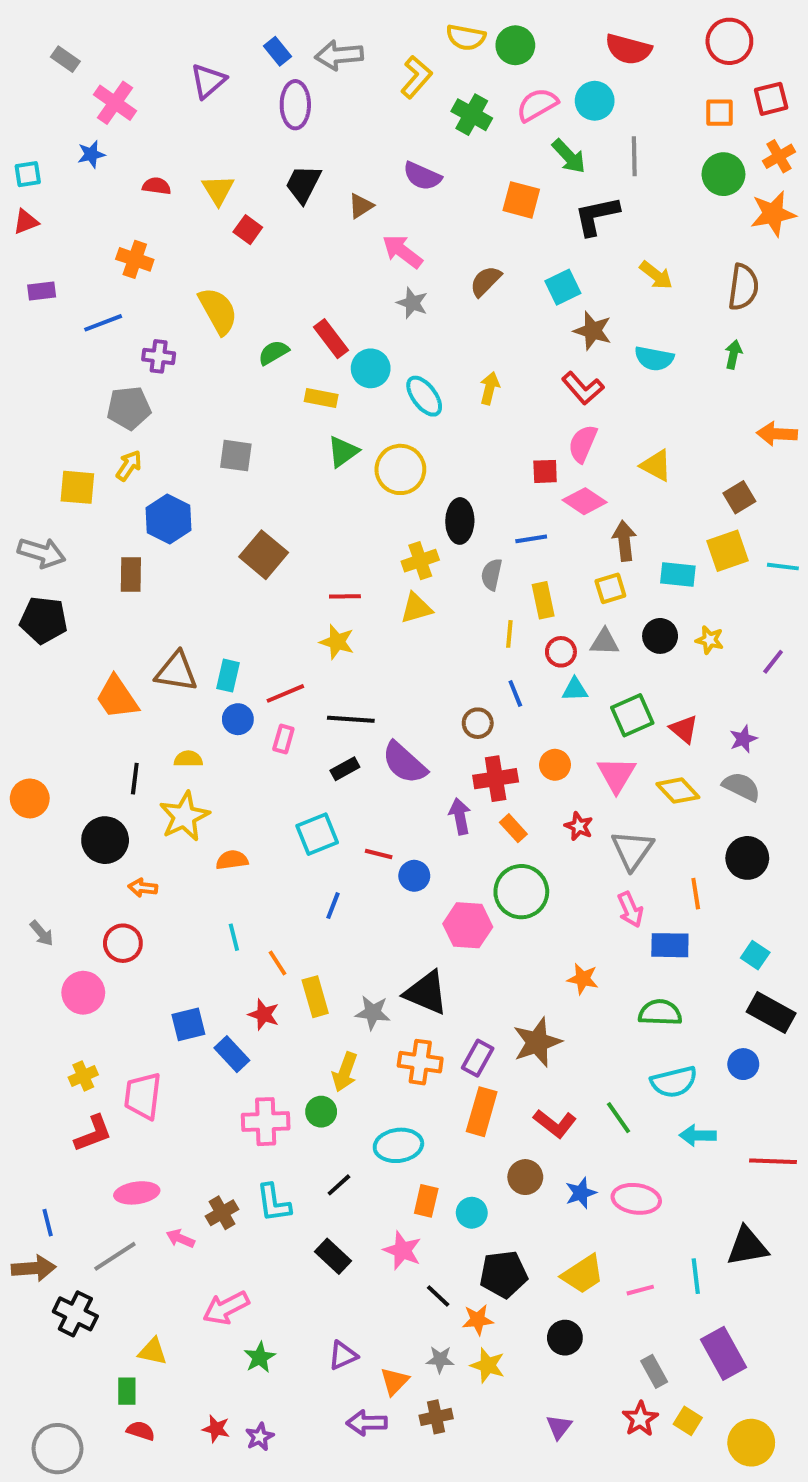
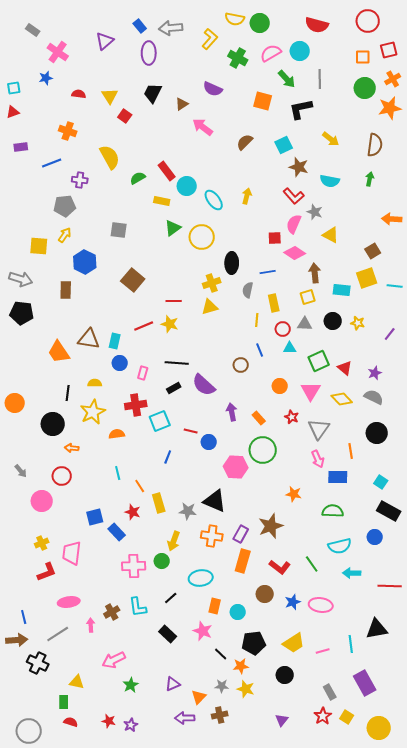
gray star: (412, 303) -> (315, 212), moved
red line: (285, 693) -> (144, 326), moved
red cross: (496, 779) -> (136, 405), moved
pink arrow: (180, 1239) -> (91, 625), turned 64

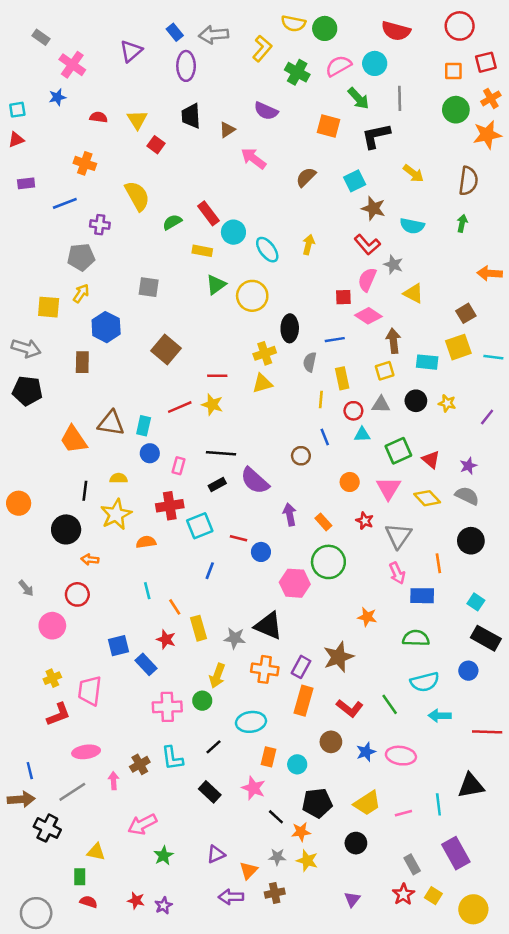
black trapezoid: (153, 93) -> (191, 116), turned -30

